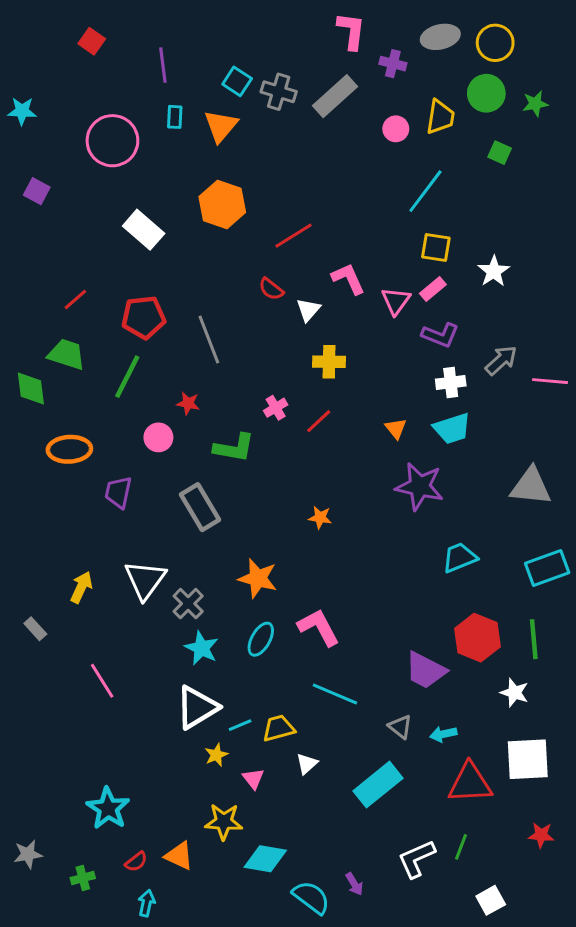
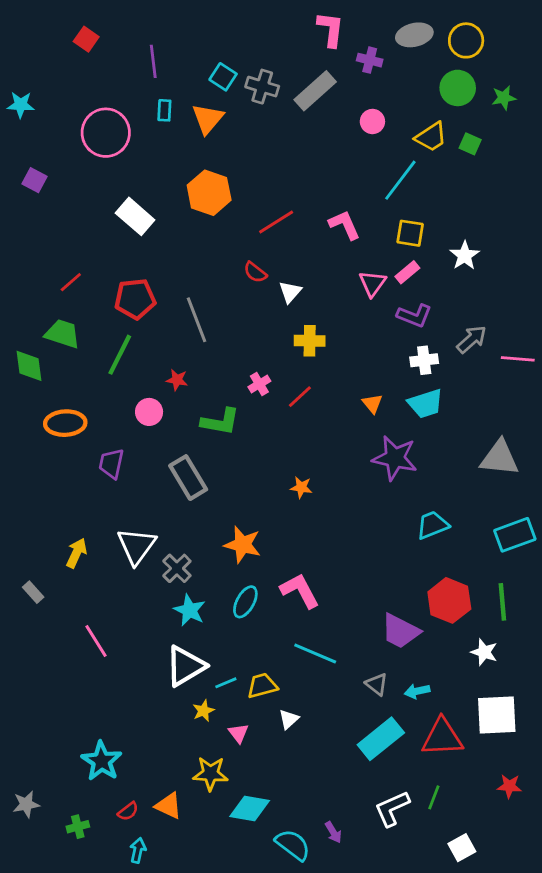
yellow trapezoid: (440, 117) -> (431, 137), moved, turned 48
pink L-shape: (348, 279) -> (345, 225), moved
cyan rectangle: (378, 785) -> (381, 739), moved

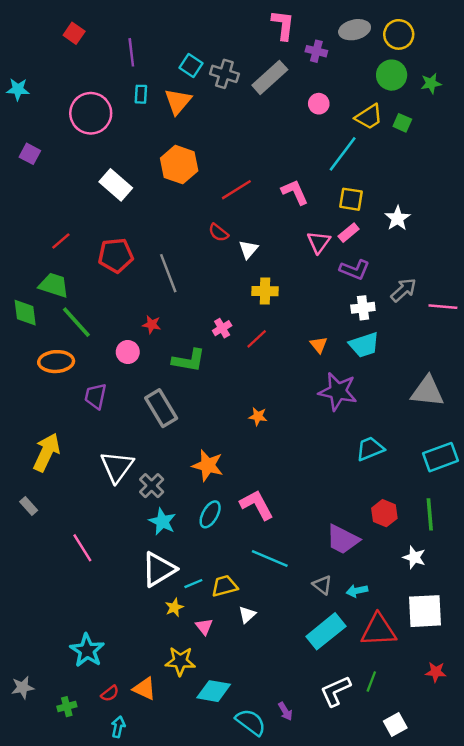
green line: (120, 355) -> (76, 322), moved, turned -69
yellow arrow: (76, 553) -> (47, 452), moved, size x1.5
red hexagon: (449, 600) -> (384, 513), size x0.7

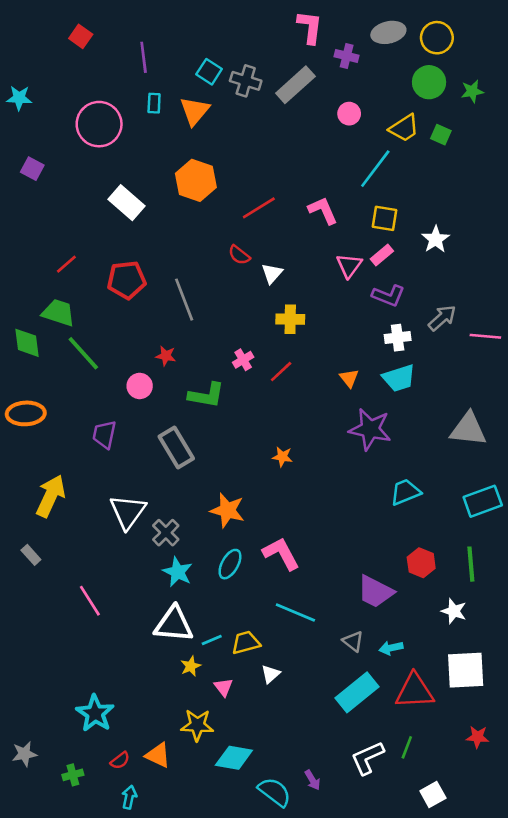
orange ellipse: (56, 362) -> (26, 413), moved
white triangle: (159, 569) -> (174, 624), turned 36

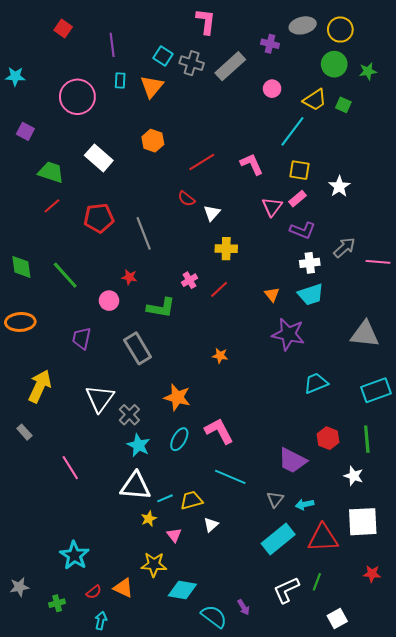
pink L-shape: (310, 27) -> (206, 21), moved
orange hexagon: (196, 180) -> (153, 141), size x0.7
green trapezoid: (58, 313) -> (51, 172), moved
gray triangle: (353, 641) -> (275, 499), turned 30

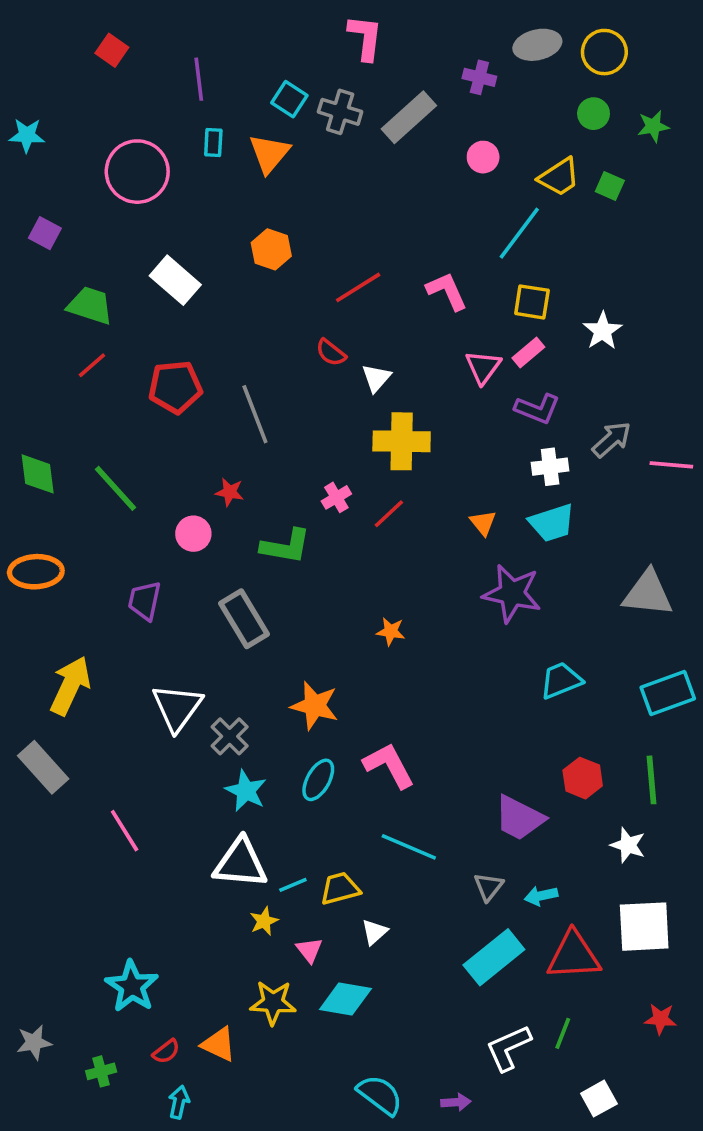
green circle: (334, 64) -> (594, 114), size x0.7
yellow cross: (226, 249) -> (402, 441), size x1.4
gray rectangle: (24, 432) -> (43, 767), size x1.8
cyan diamond: (182, 590) -> (345, 999), moved
purple arrow: (244, 607) -> (456, 1102), moved, turned -63

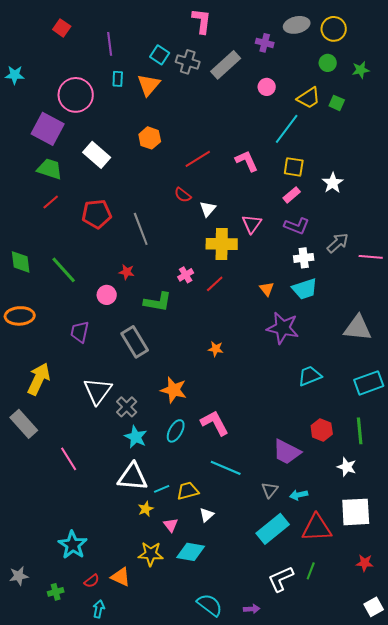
purple square: (45, 233) -> (48, 129), moved, size x1.8
pink triangle: (483, 367) -> (252, 224), moved
white square: (599, 1099) -> (374, 607), moved

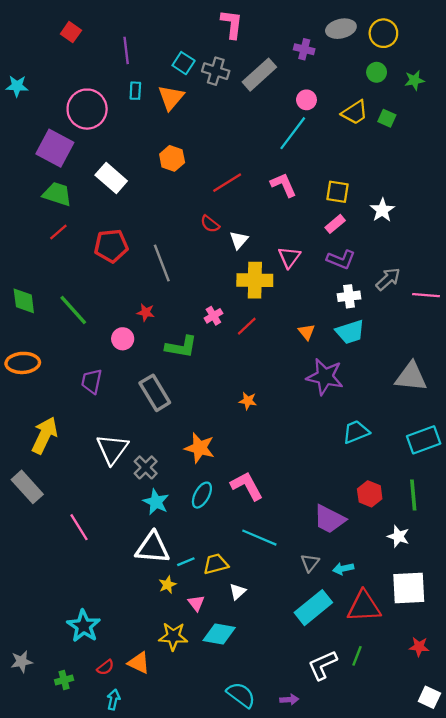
cyan line: (287, 129) -> (293, 133), moved
white square: (374, 607) -> (429, 697), turned -36

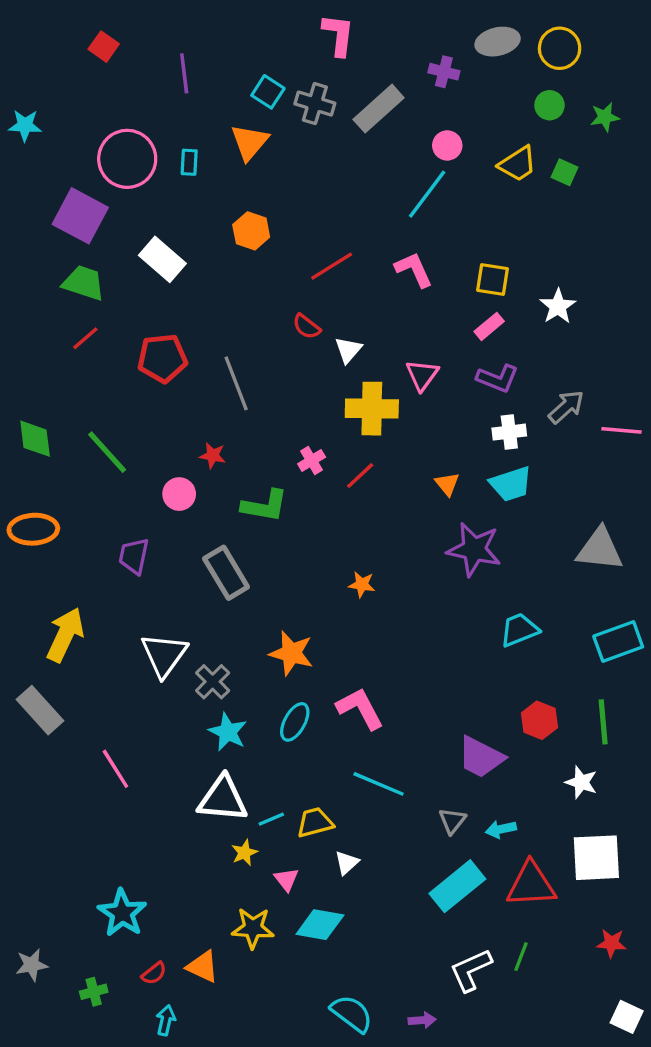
cyan rectangle: (135, 91) -> (189, 162), moved

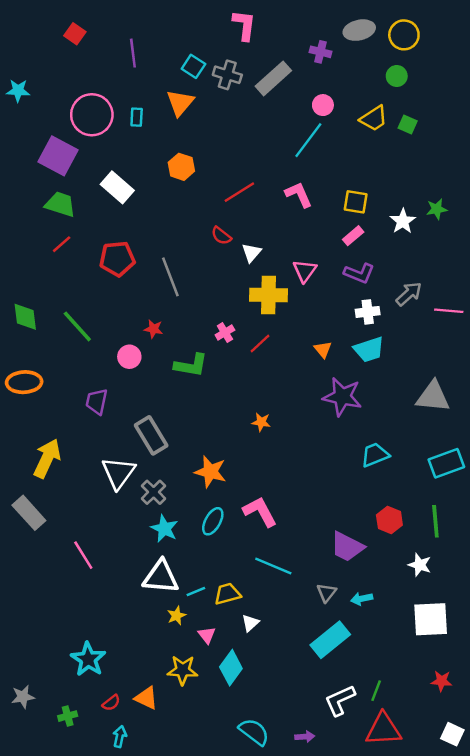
green star: (605, 117) -> (437, 209), moved
gray rectangle: (226, 573) -> (151, 435), moved
red triangle: (531, 884) -> (383, 729), moved
cyan diamond: (320, 925) -> (231, 668), turned -64

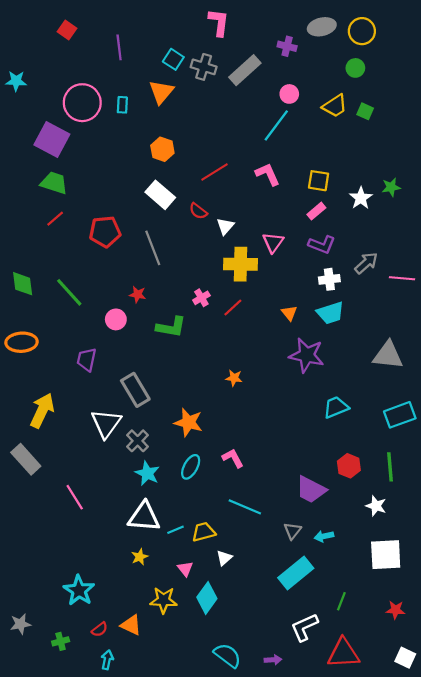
white rectangle: (117, 187) -> (160, 195), moved
pink L-shape: (260, 512) -> (233, 458), size x0.7
yellow star: (177, 616) -> (140, 557), moved
green line: (376, 691) -> (341, 601), moved

